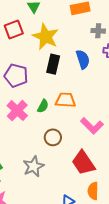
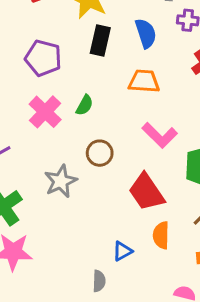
orange trapezoid: (65, 100) -> (144, 81), moved
gray star: (33, 166) -> (61, 181), moved

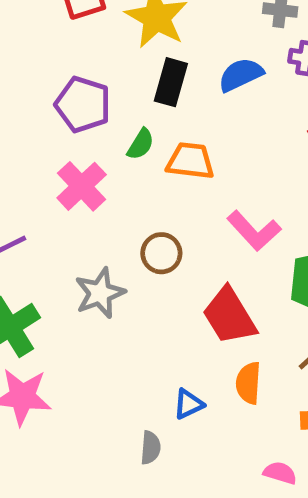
blue semicircle: (146, 33) -> (241, 75), turned -100
orange trapezoid: (144, 81) -> (190, 161), moved
green semicircle: (85, 105) -> (141, 144), moved

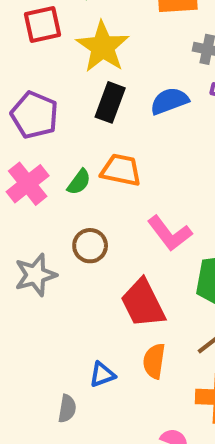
green semicircle: (141, 144) -> (79, 182), moved

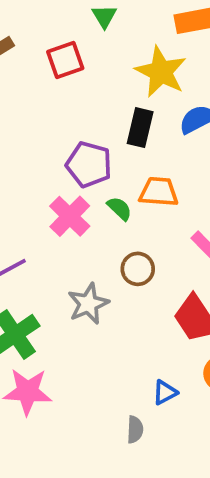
yellow star: (103, 47) -> (161, 72), moved
purple pentagon: (35, 115) -> (89, 164), moved
green semicircle: (79, 182) -> (119, 208), turned -76

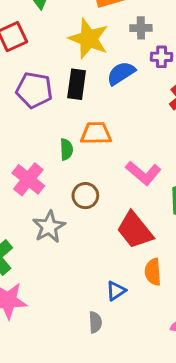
purple pentagon: (89, 164) -> (34, 90), moved
green semicircle: (119, 208) -> (66, 149), turned 50
pink cross: (70, 216) -> (28, 179), moved

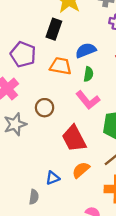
blue semicircle: (121, 73) -> (86, 50), moved
purple pentagon: (34, 90) -> (23, 54), moved
green semicircle: (66, 149) -> (88, 74), moved
orange semicircle: (153, 272) -> (81, 170), turned 42

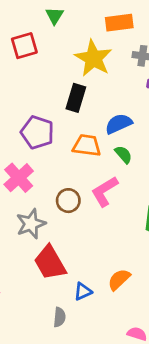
green semicircle: (88, 74) -> (123, 154), turned -48
pink L-shape: (88, 100) -> (105, 191), moved, turned 100
red trapezoid: (74, 139) -> (50, 263), moved

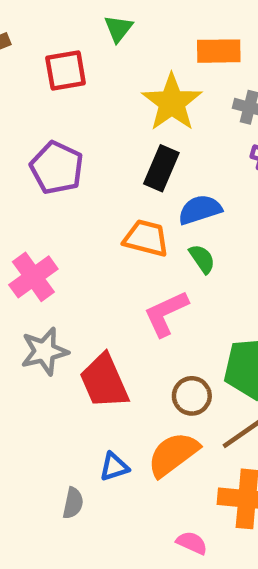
black rectangle: (76, 98) -> (161, 168), moved
purple pentagon: (37, 132) -> (57, 168), moved
brown circle: (68, 201) -> (192, 396), moved
red trapezoid: (50, 263) -> (104, 381), moved
orange semicircle: (119, 279) -> (173, 454), size x1.4

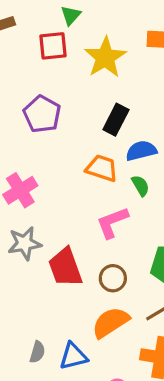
green triangle: (118, 29) -> (71, 15), moved
yellow star: (172, 102) -> (105, 57), moved
brown circle: (192, 396) -> (113, 278), moved
blue triangle: (114, 467) -> (73, 356), moved, size x1.4

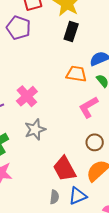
purple pentagon: (42, 114) -> (19, 28), moved
black rectangle: (116, 120) -> (71, 31), moved
red trapezoid: (65, 267) -> (64, 169), moved

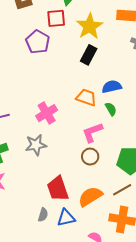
pink cross: (27, 96) -> (47, 113), moved
brown circle: (95, 142) -> (90, 157), moved

